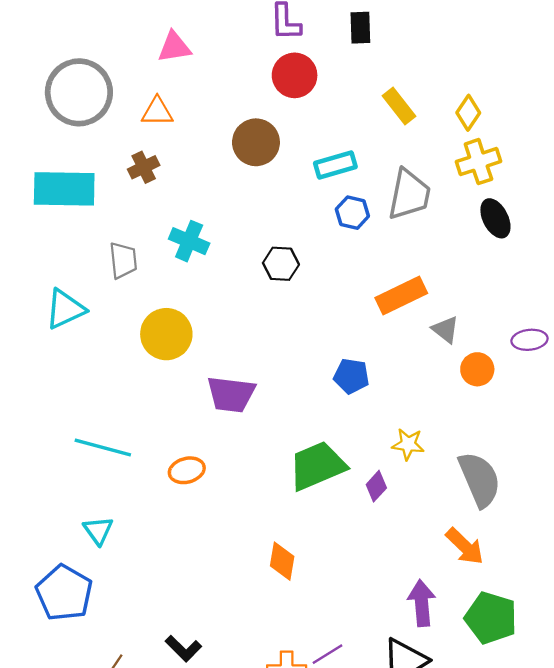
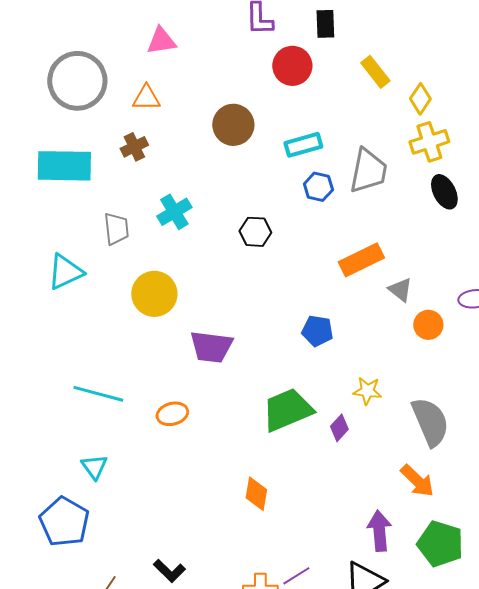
red circle: (295, 75) -> (292, 66), moved
yellow rectangle: (399, 106) -> (375, 72), moved
cyan cross: (189, 241) -> (174, 212), turned 36

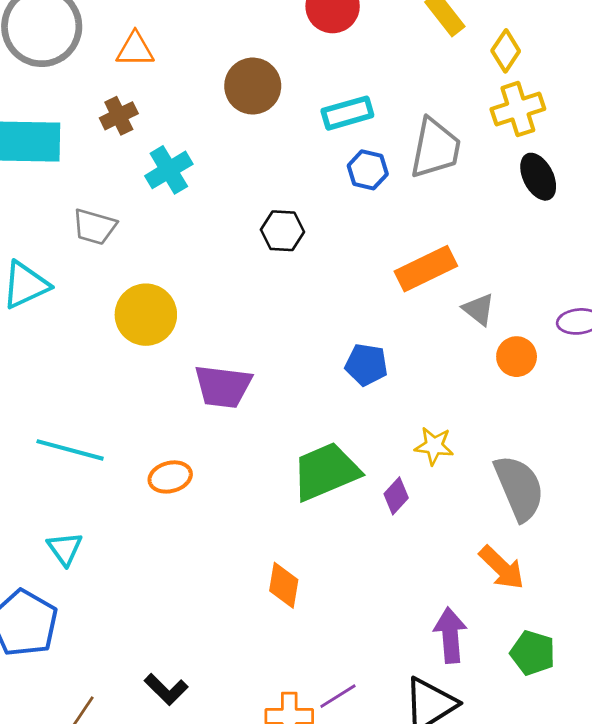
cyan cross: (174, 212) -> (169, 170), moved
gray trapezoid: (116, 229) -> (94, 227), turned 112
green pentagon: (440, 544) -> (533, 653), size x0.7

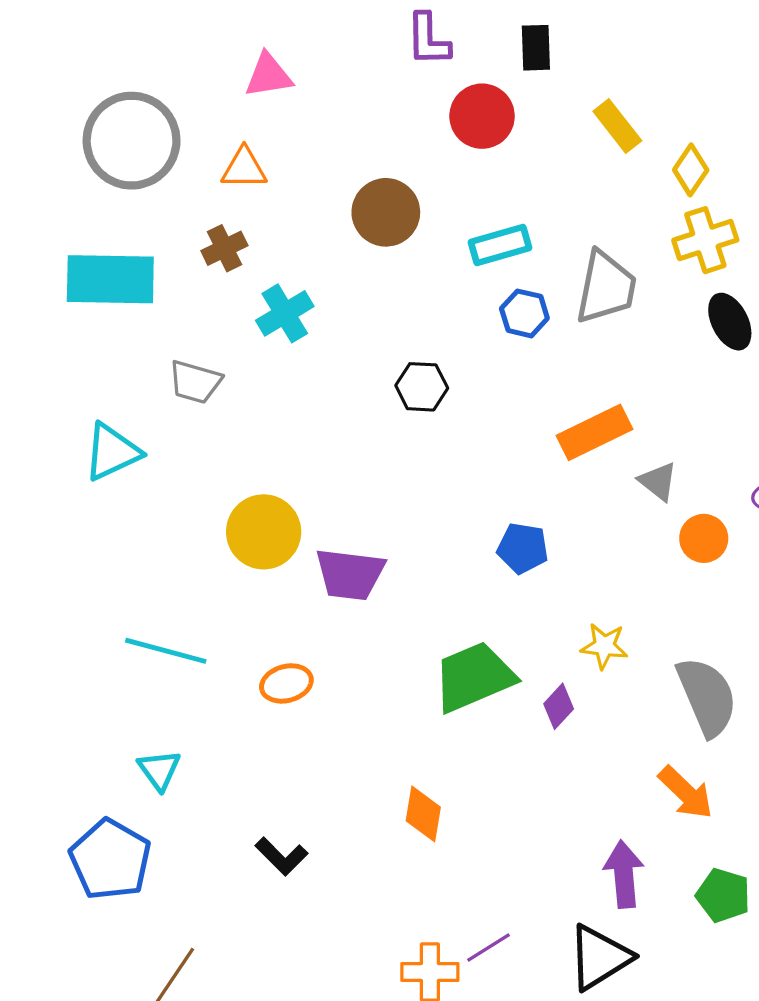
yellow circle: (146, 315) -> (264, 532), moved
black L-shape: (166, 689) -> (282, 856), moved

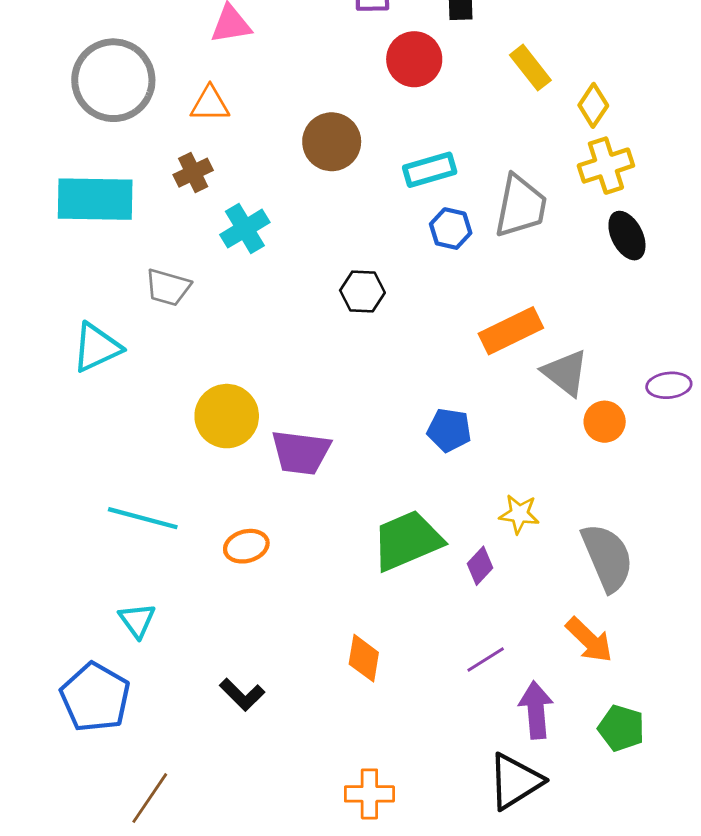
gray triangle: (658, 481) -> (565, 373), size x1.4
purple line: (489, 948) -> (486, 660), moved

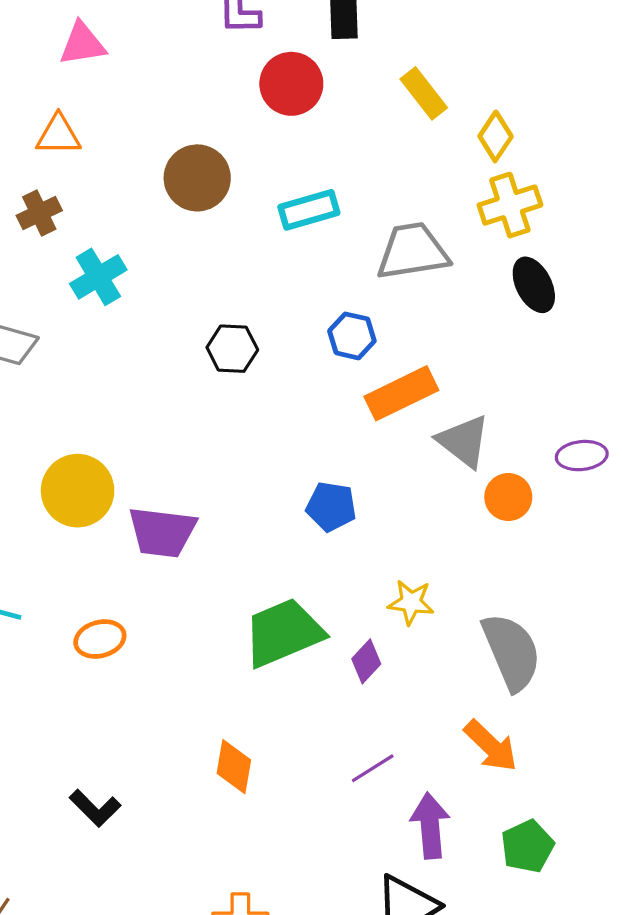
gray trapezoid: (521, 206) -> (413, 251), turned -110
blue hexagon: (451, 229) -> (352, 336), moved
green pentagon: (621, 728) -> (527, 846), turned 30

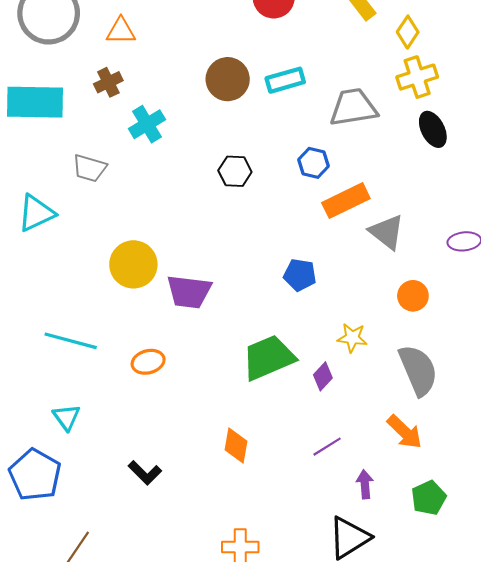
brown circle: (197, 178) -> (228, 79), moved
orange circle: (508, 497) -> (413, 296), moved
purple arrow: (430, 826) -> (365, 484), size x0.7

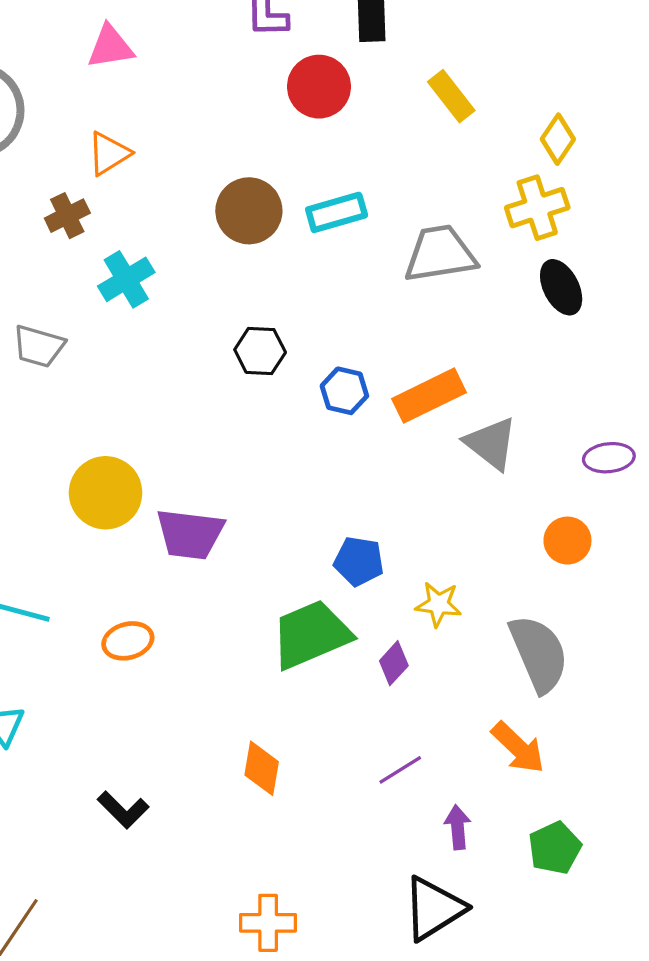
orange triangle: (121, 31) -> (109, 153), moved, turned -32
yellow diamond: (408, 32) -> (558, 139), moved
blue hexagon: (313, 163) -> (344, 391), moved
blue pentagon: (300, 275) -> (359, 561), moved
orange circle: (413, 296) -> (567, 541), moved

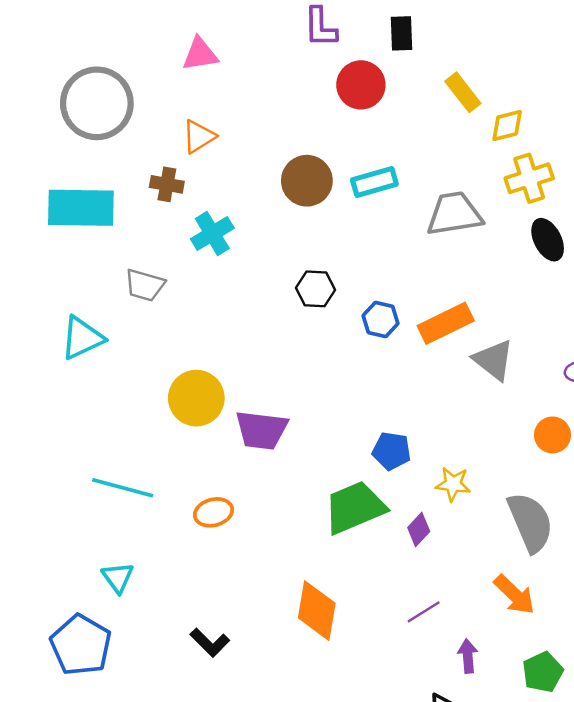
yellow diamond: (558, 139) -> (507, 125), moved, turned 42
brown cross: (67, 216) -> (167, 184), turned 36
orange diamond: (262, 768) -> (317, 611), size x1.4

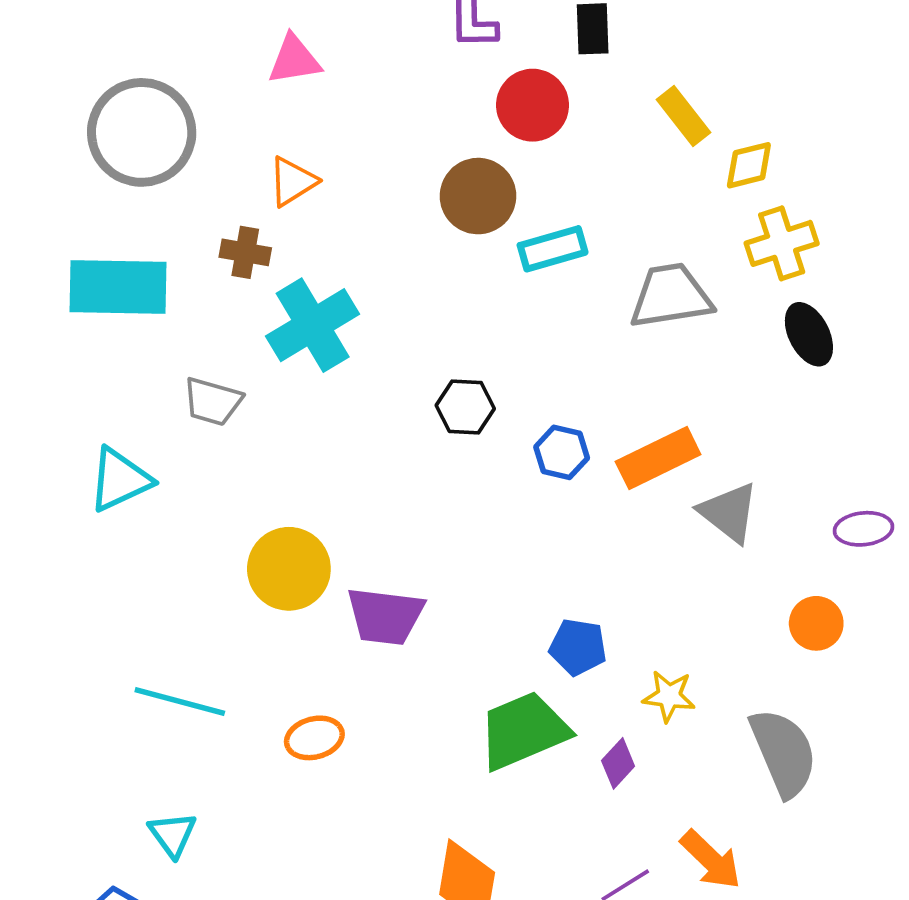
brown circle: (307, 181) -> (478, 196), moved
cyan cross: (212, 234) -> (313, 325), size x1.4
orange arrow: (514, 595) -> (711, 860), moved

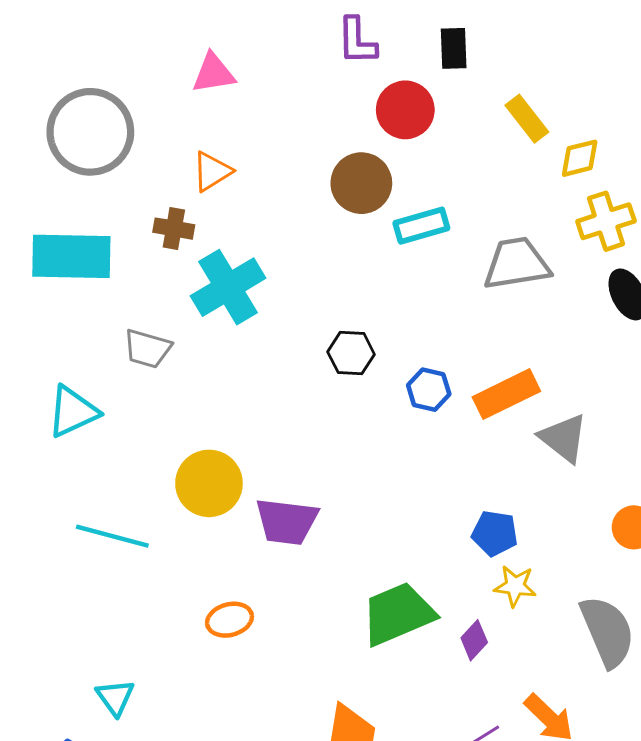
blue pentagon: (578, 647) -> (495, 533), moved
cyan line: (180, 702) -> (112, 536), moved

